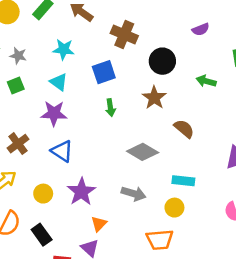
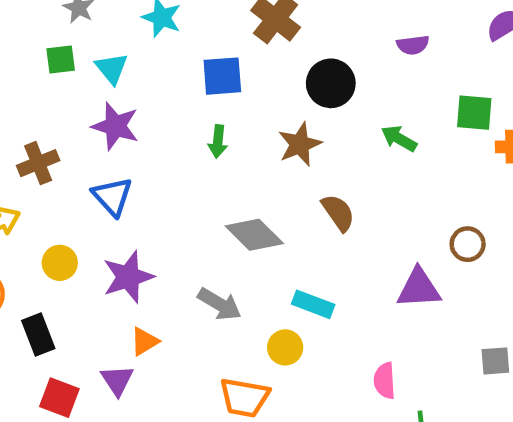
cyan triangle: (59, 82) -> (112, 68), moved

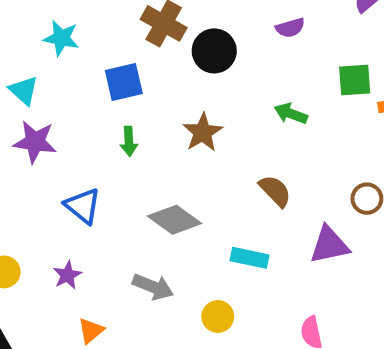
black circle: (331, 83) -> (214, 51), moved
blue triangle: (112, 196) -> (83, 206), moved
brown semicircle: (338, 213) -> (275, 191), moved
purple star: (128, 277) -> (67, 275), size x0.6
cyan rectangle: (313, 304) -> (249, 258), moved

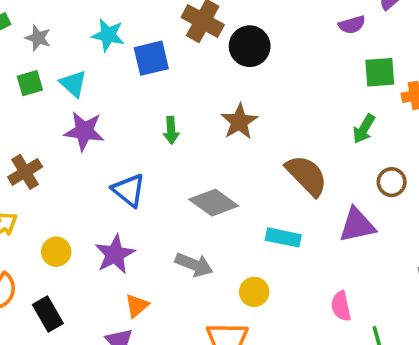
purple semicircle: (290, 28) -> (352, 25), moved
blue square: (124, 82) -> (151, 58), moved
green arrow: (291, 114) -> (364, 129), moved, turned -80
brown semicircle: (275, 191) -> (307, 175), size x1.4
purple star: (67, 275) -> (115, 254), size x1.5

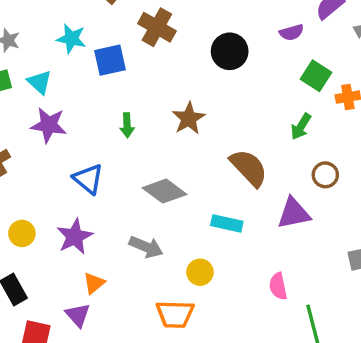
black circle: (250, 46) -> (230, 51), moved
green square: (380, 72) -> (316, 76), turned 36

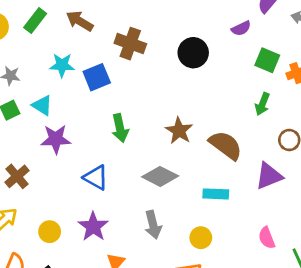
brown star: (189, 118) -> (179, 131), moved
green arrow: (127, 125) -> (120, 128), size x1.4
gray arrow: (146, 247) -> (153, 225), turned 64

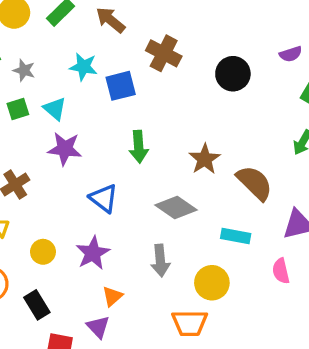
yellow circle: (201, 238) -> (212, 283), size x1.4
pink semicircle: (267, 238) -> (281, 271), moved

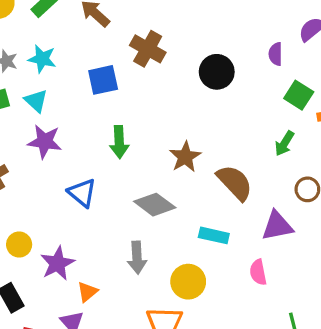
purple semicircle: (291, 54) -> (276, 54), turned 105
cyan star: (83, 67) -> (42, 59), moved
purple star: (93, 253) -> (57, 263), moved

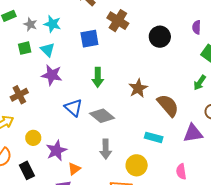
gray diamond: (155, 205) -> (102, 116), moved
pink semicircle: (258, 272) -> (181, 172), moved

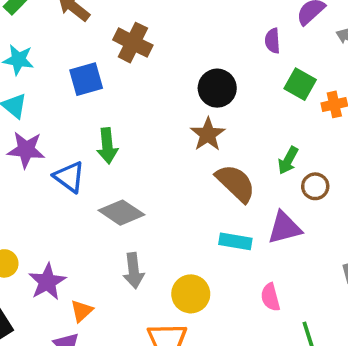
black circle: (160, 37) -> (217, 88), moved
green arrow: (200, 83) -> (288, 161), moved
brown star: (138, 88) -> (208, 134), moved
blue triangle: (74, 108) -> (69, 177), moved
cyan rectangle: (154, 137) -> (235, 241), moved

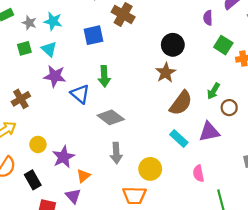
brown semicircle: (236, 183) -> (181, 103), turned 80
cyan rectangle: (235, 241) -> (179, 139), turned 30

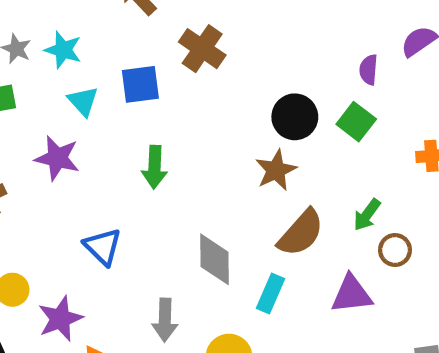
green square: (223, 45) -> (356, 122), moved
cyan triangle: (49, 49) -> (83, 101), moved
blue triangle: (80, 94) -> (103, 247), moved
gray diamond: (111, 117) -> (215, 259), moved, turned 48
cyan rectangle: (179, 139) -> (270, 293), moved, turned 66

